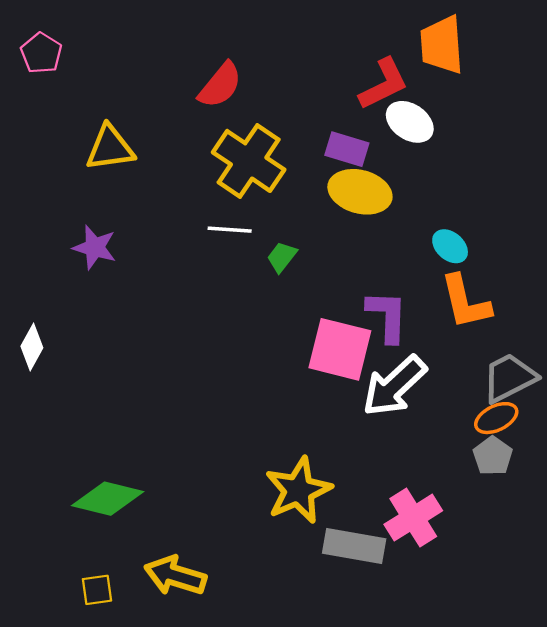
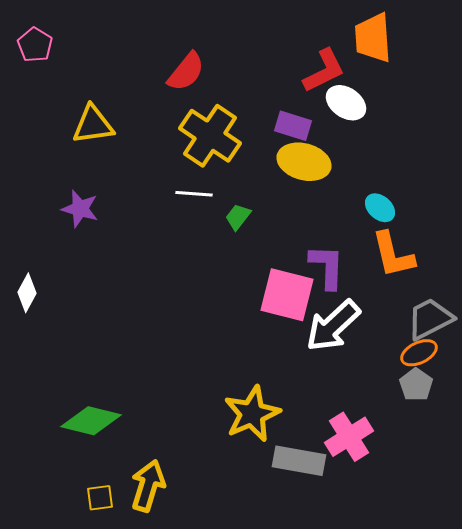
yellow arrow: (175, 576) -> (148, 486), turned 90
yellow square: (97, 590) -> (100, 498), moved

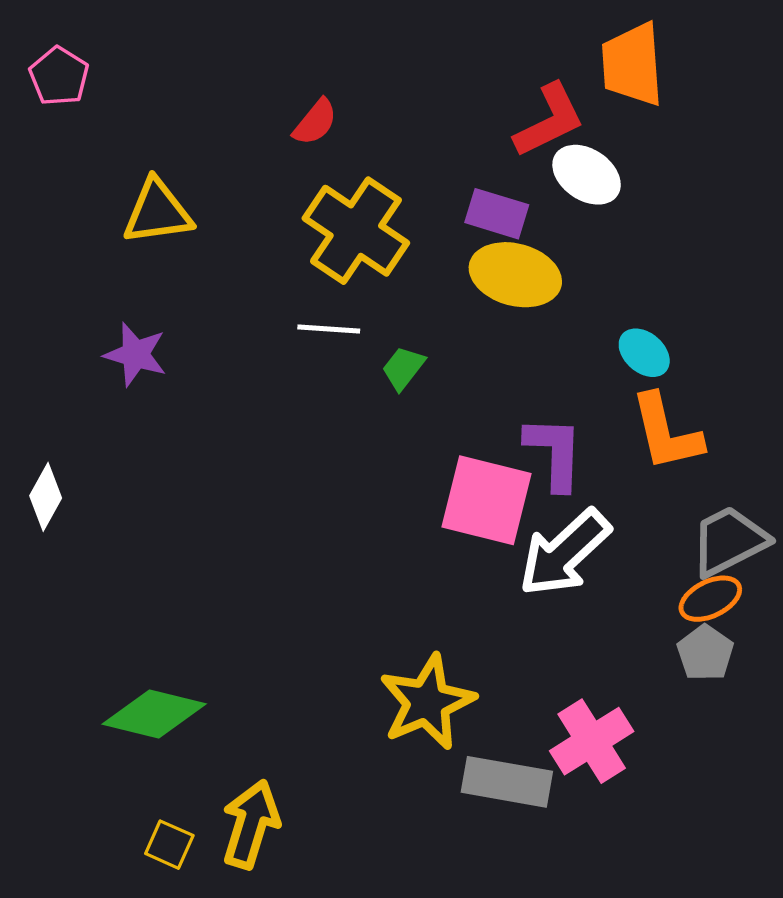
red semicircle: (186, 72) -> (315, 122), size x0.7
yellow square: (100, 498) -> (169, 845), turned 32

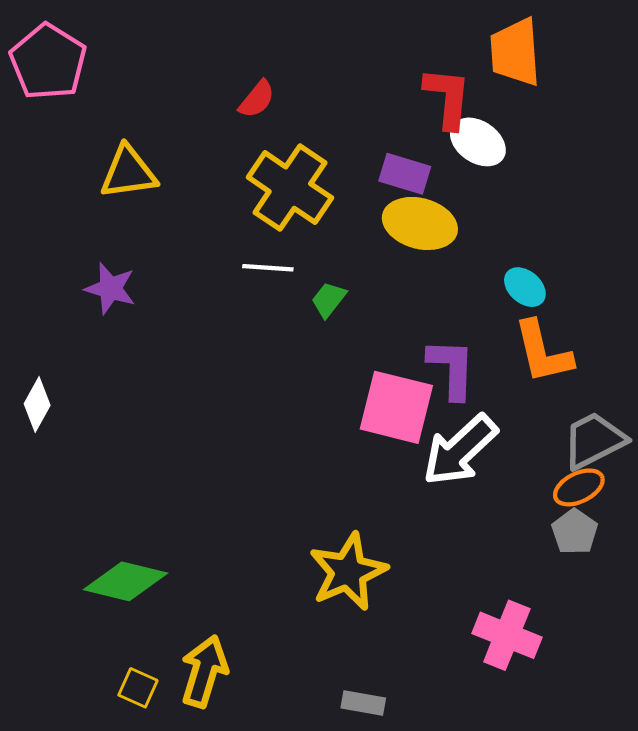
pink pentagon: (59, 76) -> (48, 62), size x1.6
red L-shape: (549, 120) -> (448, 98), turned -58
pink cross: (592, 741) -> (507, 635), moved, turned -36
gray rectangle: (507, 782) -> (363, 703), moved, size x0.6

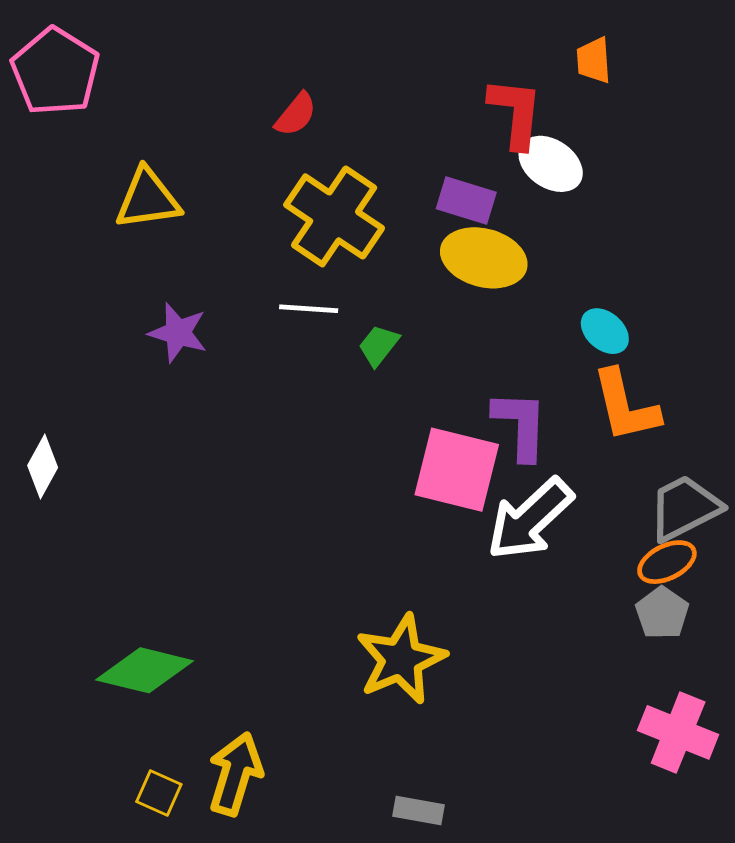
orange trapezoid: (515, 52) -> (594, 60), size x0.6
purple star: (110, 288) -> (178, 333), moved
pink cross: (507, 635) -> (678, 732), moved

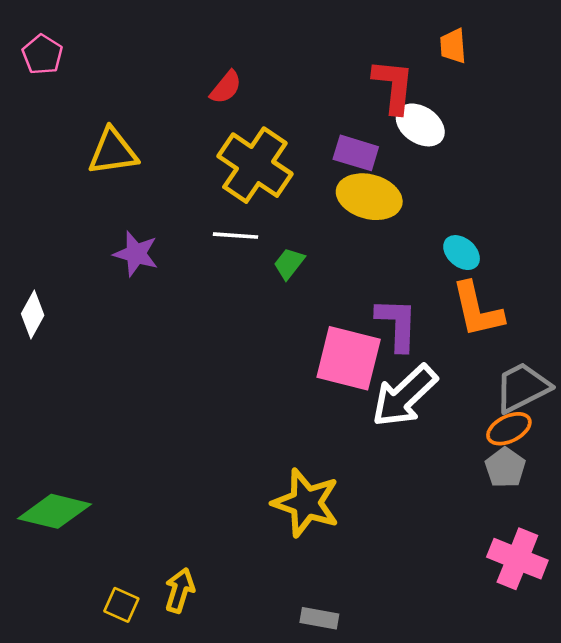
pink pentagon: (55, 71) -> (42, 54), size x0.6
white diamond: (43, 466) -> (33, 315), moved
yellow star: (401, 659) -> (306, 503), turned -30
green diamond: (145, 670) -> (55, 511), moved
yellow arrow: (235, 774) -> (180, 590), size x0.7

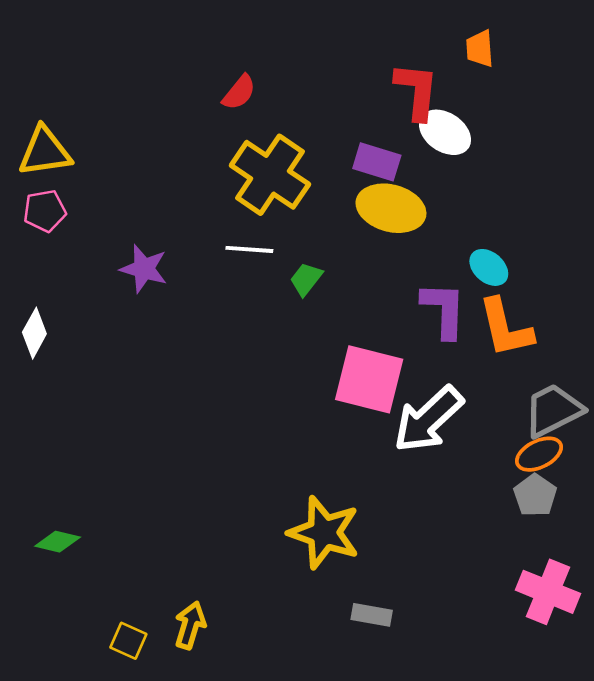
pink pentagon: (42, 54) -> (45, 211), moved, turned 30
yellow triangle: (113, 152) -> (45, 152), moved
purple L-shape: (397, 324) -> (444, 310), moved
green diamond: (55, 511) -> (58, 542), size x0.6
gray rectangle: (319, 618) -> (372, 615), moved

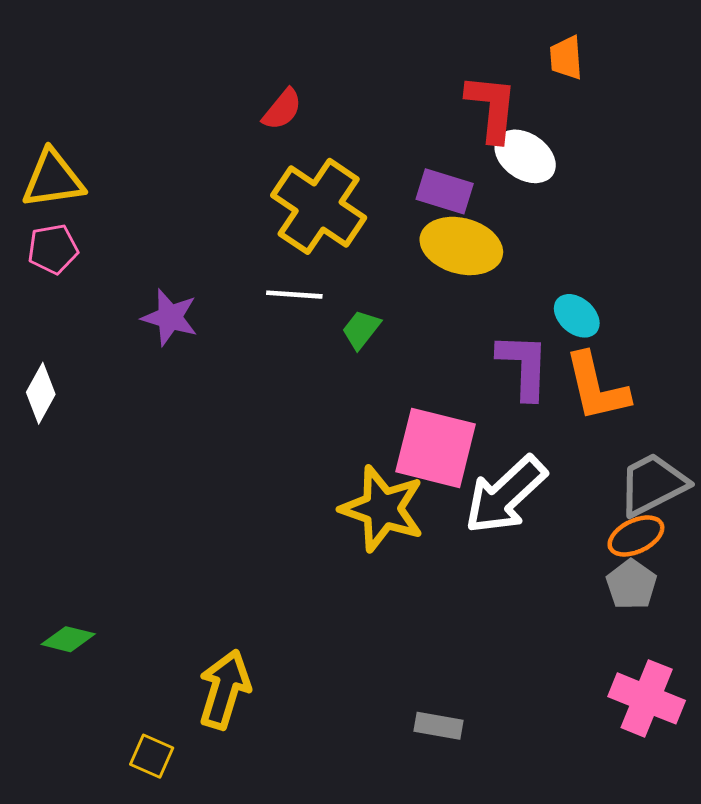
yellow star: (324, 533) -> (382, 509), moved
yellow arrow: (190, 625) -> (224, 689), moved, size x1.4

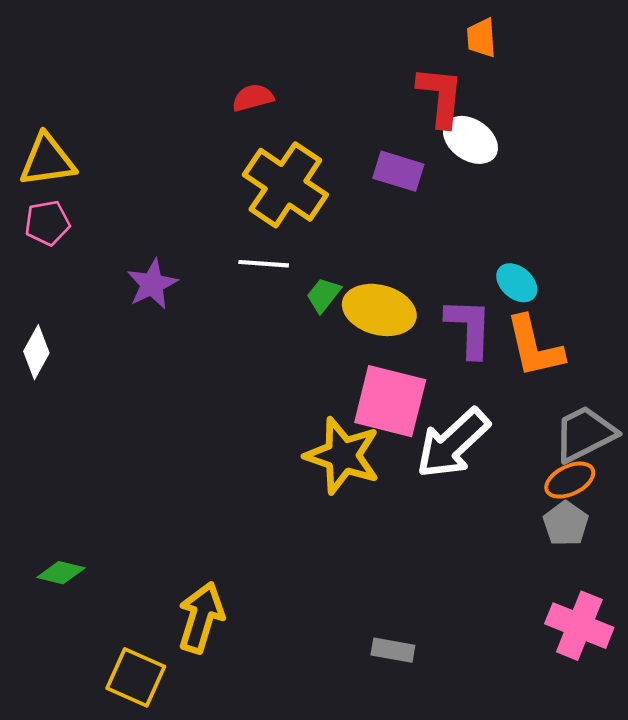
orange trapezoid: (566, 58) -> (481, 38), moved
red semicircle: (282, 109) -> (253, 98), turned -144
yellow ellipse: (461, 246) -> (379, 310), moved
purple star: (170, 317) -> (152, 284), turned 30
yellow square: (152, 756) -> (136, 677), size x1.5

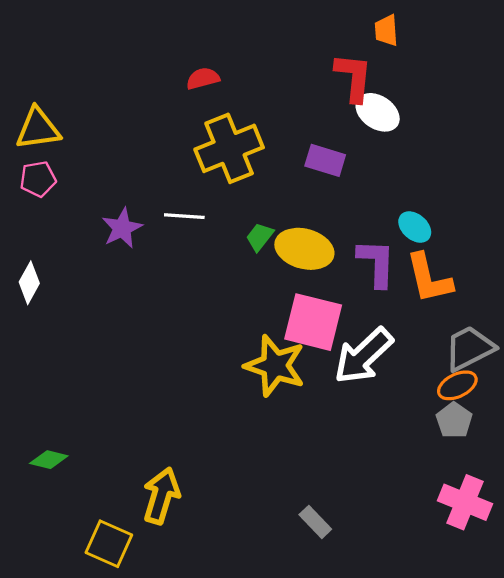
purple rectangle: (398, 171) -> (325, 160), moved
yellow cross: (285, 185) -> (229, 148), turned 34
white line: (264, 264) -> (184, 216), moved
gray rectangle: (393, 650) -> (315, 522), turned 36

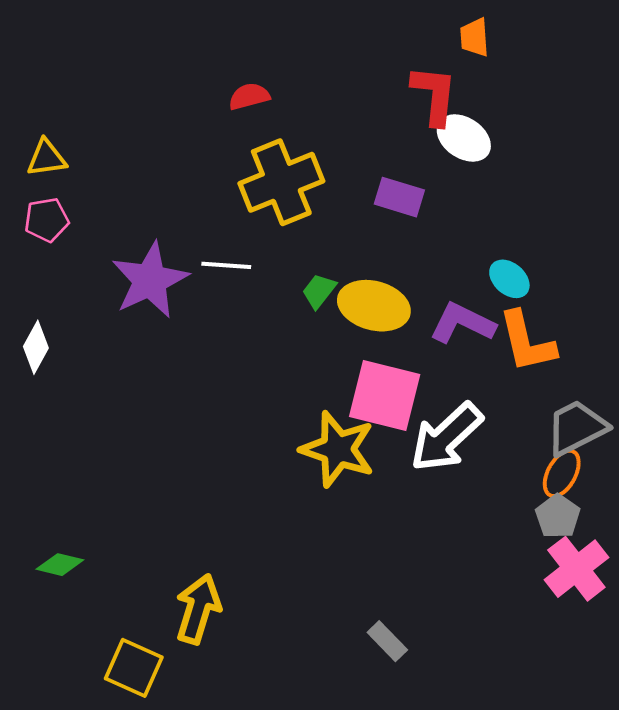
yellow triangle: (38, 129) -> (47, 158), size x0.7
purple star: (122, 228) -> (150, 280), size x1.5
purple L-shape: (377, 263) -> (462, 323), turned -66
orange ellipse: (457, 385) -> (562, 473), turned -36
pink cross: (465, 502) -> (576, 569), moved, turned 30

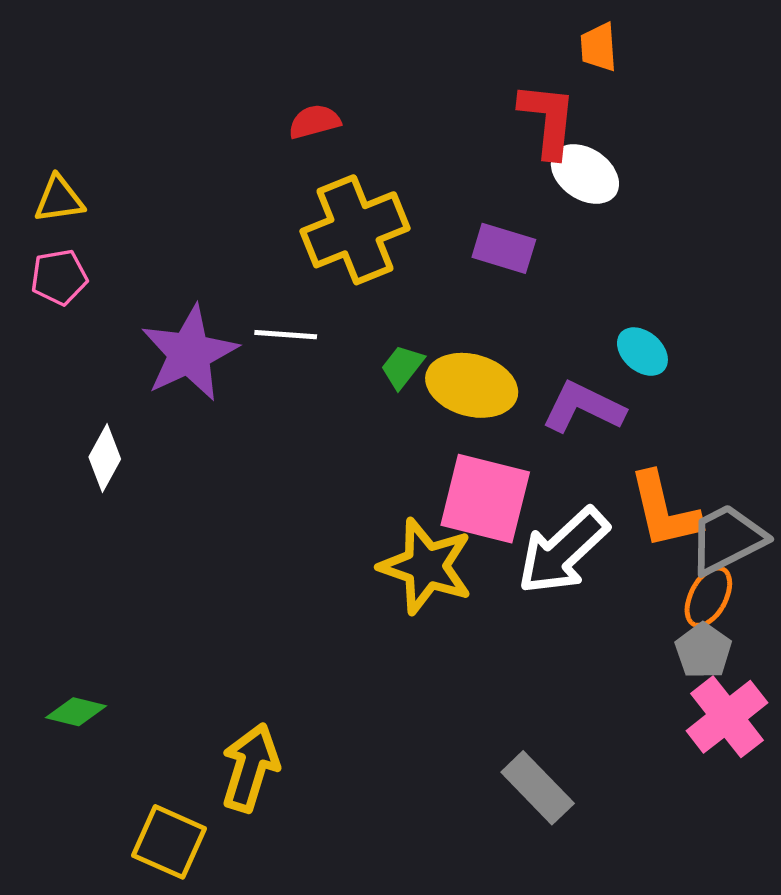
orange L-shape: (527, 342) -> (664, 510), moved
white diamond: (36, 347) -> (105, 458), moved
gray rectangle: (387, 641) -> (538, 788), moved, size x1.4

